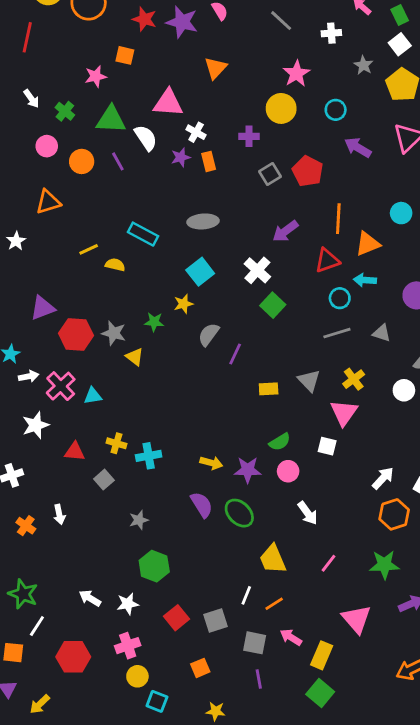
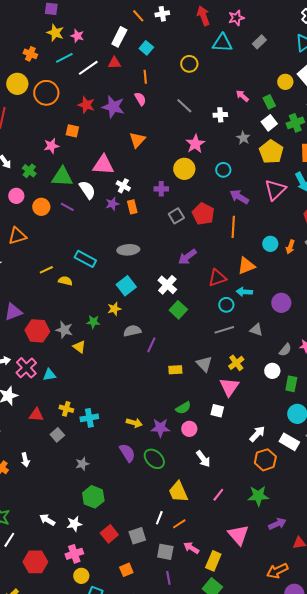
purple line: (118, 161) -> (67, 207), turned -32
orange line: (338, 219) -> (233, 227), moved
gray semicircle: (209, 334) -> (132, 331), turned 42

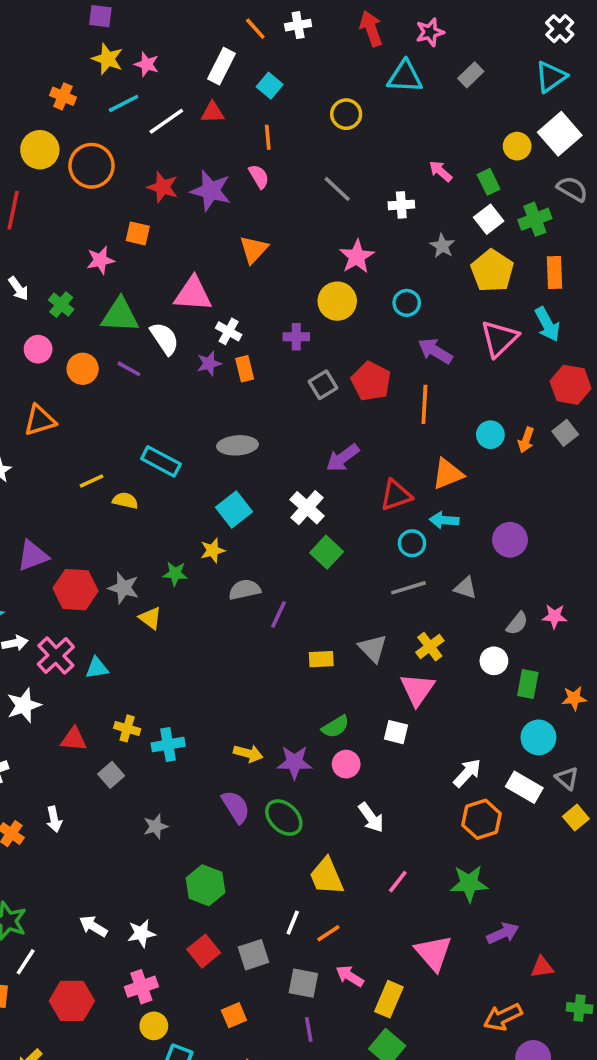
green hexagon: (93, 497) -> (205, 885), moved

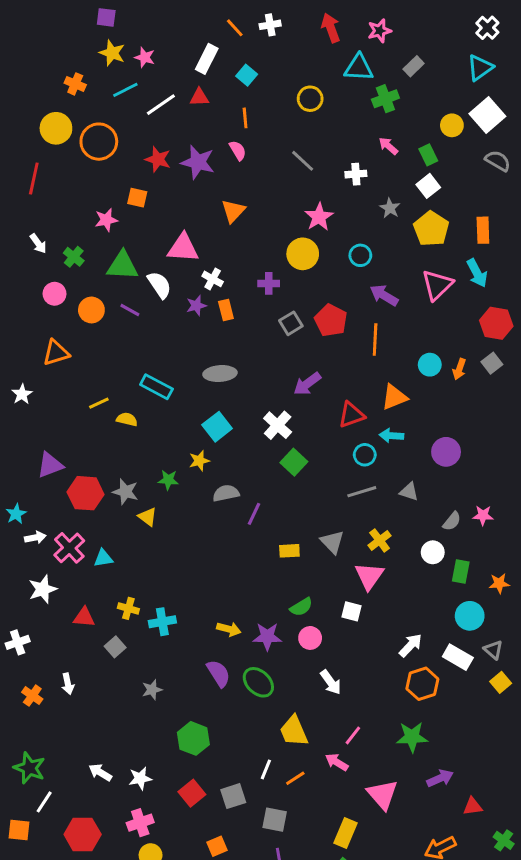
green cross: (535, 219) -> (385, 99), moved
pink arrow: (350, 976) -> (337, 762), moved
green cross: (579, 1008) -> (504, 840), turned 30

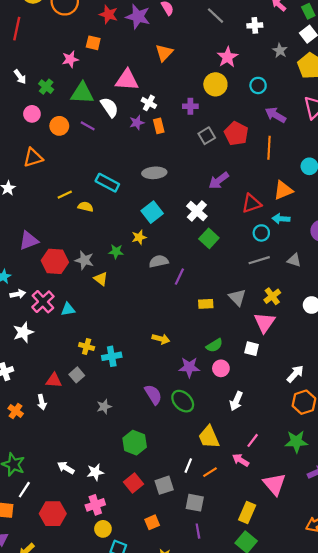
red triangle: (84, 617) -> (54, 380), moved
yellow arrow: (229, 629) -> (161, 339), moved
white arrow: (331, 682) -> (236, 401), turned 60

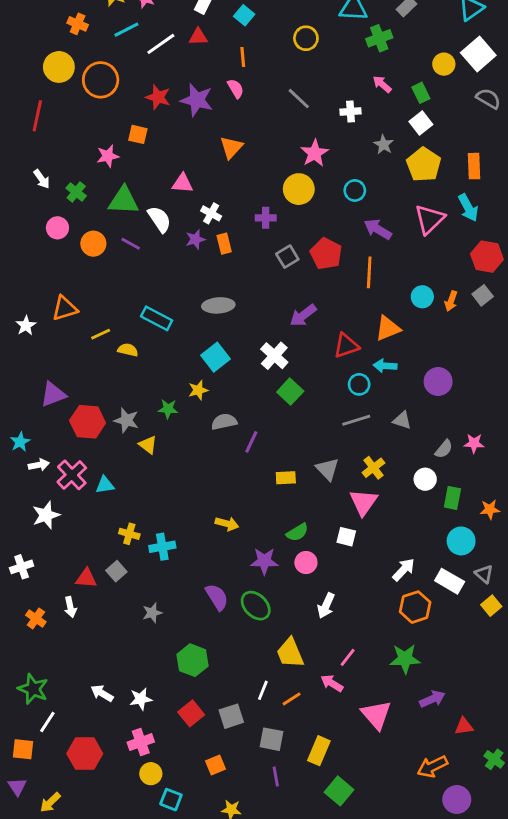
pink triangle: (127, 80) -> (182, 183), size x0.7
orange triangle: (33, 158) -> (65, 308), moved
yellow rectangle: (247, 513) -> (319, 751), moved

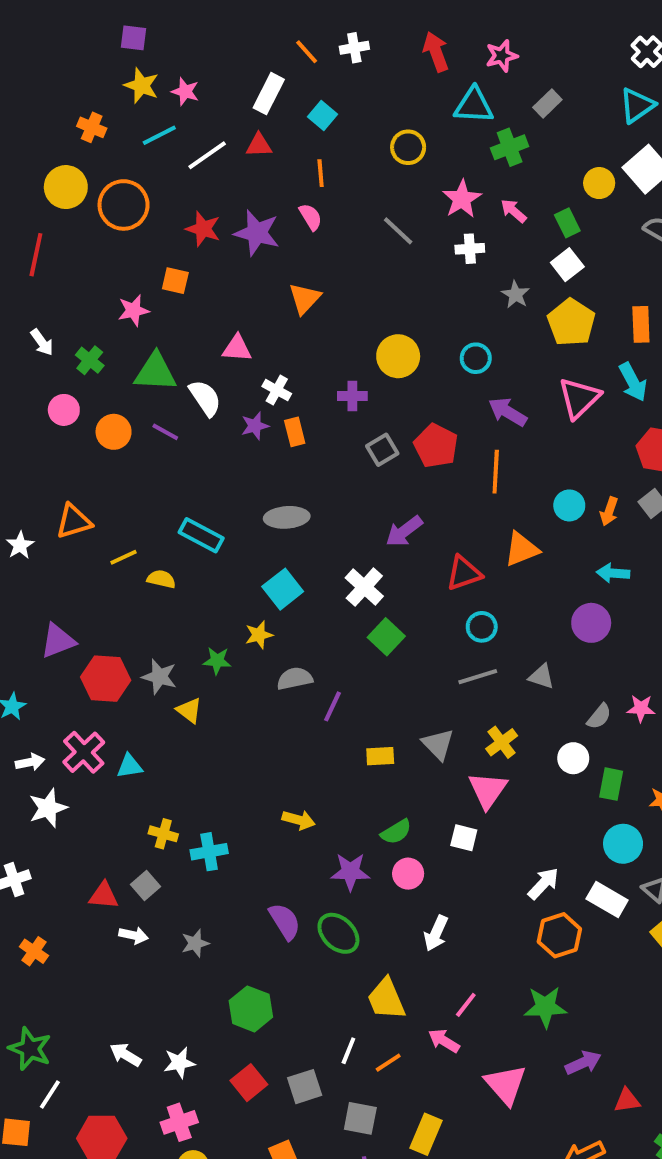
pink star: (315, 153) -> (462, 199), moved
cyan arrow: (385, 366) -> (613, 573), moved
white arrow: (39, 465) -> (30, 762), moved
white arrow: (70, 607) -> (133, 935), moved, turned -66

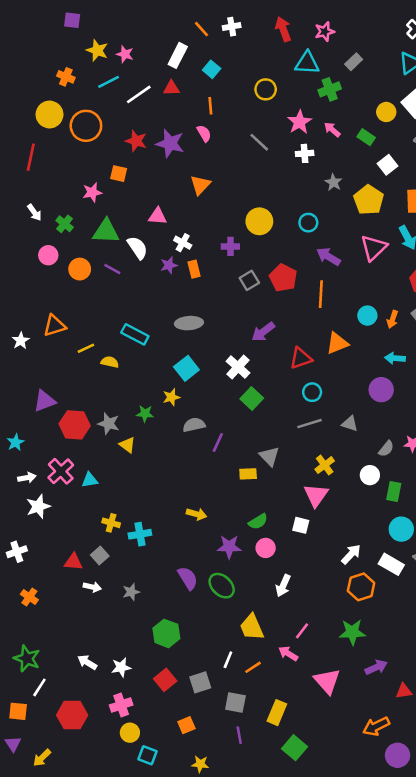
purple square: (133, 38) -> (72, 20), moved
green rectangle: (567, 223) -> (366, 137), turned -30
white square: (567, 265) -> (387, 165), moved
gray triangle: (438, 744) -> (269, 456), moved

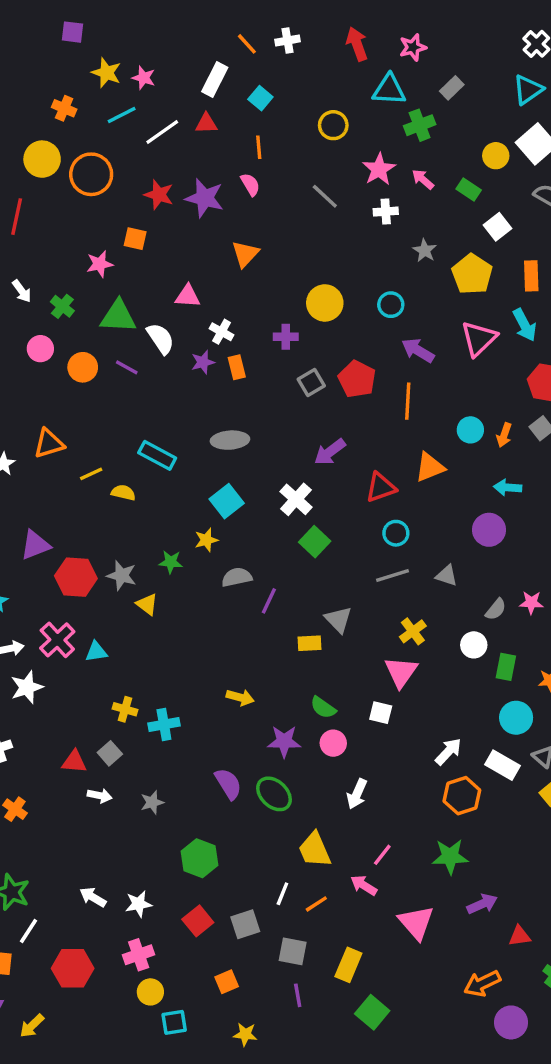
green semicircle: (258, 522) -> (323, 708), turned 66
cyan square: (148, 755) -> (174, 1022), turned -30

